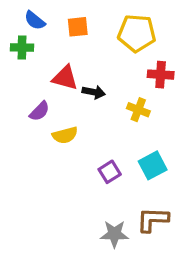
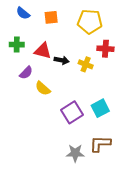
green cross: (22, 48) -> (17, 45), moved
yellow cross: (138, 110) -> (86, 64), moved
yellow semicircle: (65, 135) -> (43, 88), turned 56
purple square: (110, 172) -> (72, 112), size x1.5

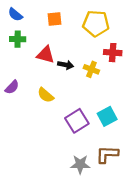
blue semicircle: (23, 13) -> (15, 15), moved
green cross: (17, 45) -> (18, 39), moved
purple semicircle: (26, 73) -> (12, 87), moved

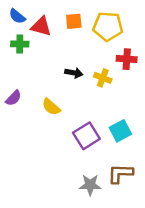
orange square: (55, 19) -> (74, 21), moved
red triangle: (46, 55) -> (41, 26), moved

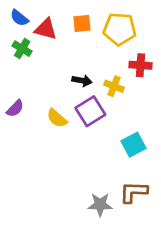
green cross: (20, 44) -> (22, 49), turned 30
purple square: (86, 136) -> (90, 111), moved

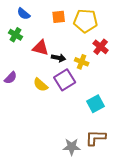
blue semicircle: (19, 18) -> (24, 14), moved
red triangle: (46, 29) -> (41, 48), moved
red cross: (140, 65) -> (101, 47), turned 35

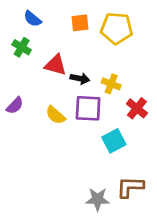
red cross: (101, 47) -> (137, 108), moved
purple square: (65, 80) -> (88, 108), turned 35
cyan square: (96, 104) -> (114, 141), moved

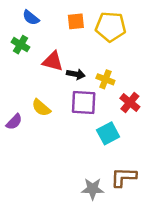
purple semicircle: (15, 106) -> (14, 122), moved
yellow semicircle: (56, 115) -> (41, 108), moved

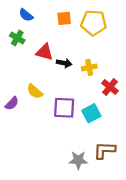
yellow cross: (105, 79) -> (89, 67), turned -32
purple square: (84, 103) -> (64, 108), moved

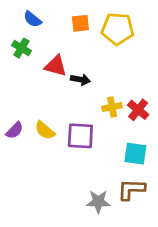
yellow cross: (89, 67) -> (112, 107), moved
yellow semicircle: (35, 91) -> (45, 130), moved
cyan square: (91, 113) -> (135, 154), moved, turned 36

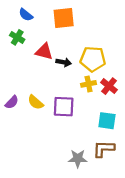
orange square: (80, 23) -> (64, 18), size x1.5
yellow pentagon: (118, 29) -> (93, 59), moved

